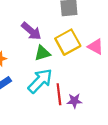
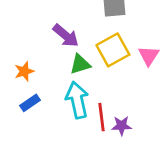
pink triangle: (95, 47) -> (149, 56), turned 35
cyan arrow: (40, 81) -> (77, 100), turned -56

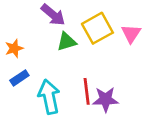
cyan arrow: (77, 100) -> (49, 97), moved
purple star: (122, 126) -> (105, 99), size x1.4

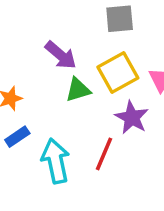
red line: (87, 91) -> (104, 154), turned 30
purple star: (105, 99) -> (132, 118), moved, turned 30

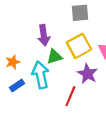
purple arrow: (61, 55) -> (44, 35), turned 42
cyan arrow: (55, 161) -> (41, 75), moved

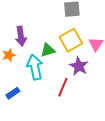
purple arrow: (44, 35) -> (21, 36), moved
blue rectangle: (17, 86) -> (13, 93), moved

